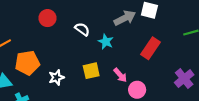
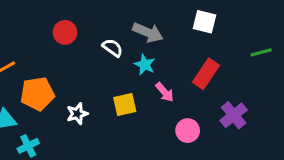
gray arrow: (125, 18) -> (148, 32), moved, turned 50
pink arrow: (120, 75) -> (165, 92), moved
purple cross: (184, 79) -> (234, 115), moved

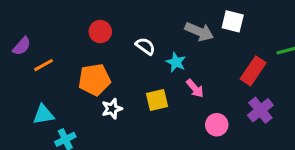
gray arrow: (148, 32) -> (199, 32), moved
red rectangle: (206, 74) -> (253, 71), moved
orange pentagon: (37, 94) -> (94, 80), moved

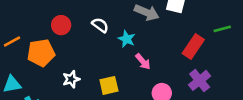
red circle: (100, 32) -> (61, 25), moved
orange pentagon: (94, 80) -> (41, 53), moved
yellow square: (157, 100) -> (109, 85), moved

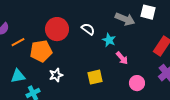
red circle: (61, 25) -> (57, 29), size x1.5
white star: (71, 79) -> (56, 75), moved

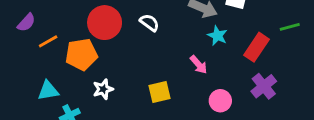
cyan star: (109, 40) -> (217, 36), moved

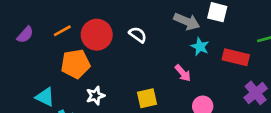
orange line: (48, 41) -> (62, 31), moved
red rectangle: (257, 47) -> (236, 57), turned 70
purple cross: (264, 86) -> (256, 93), moved
cyan triangle: (48, 91) -> (45, 97), turned 36

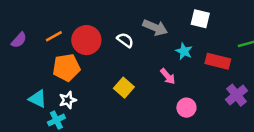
gray arrow: (187, 21) -> (155, 28), moved
white star: (95, 96) -> (68, 100), moved
yellow square: (147, 98) -> (124, 88), moved, turned -36

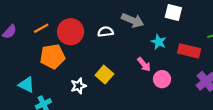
white semicircle: (125, 40) -> (106, 32), turned -42
white star: (68, 100) -> (78, 86), moved
pink circle: (186, 108) -> (162, 79), moved

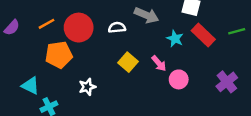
red rectangle: (189, 51) -> (203, 35), moved, turned 30
yellow square: (104, 75) -> (128, 62), moved

